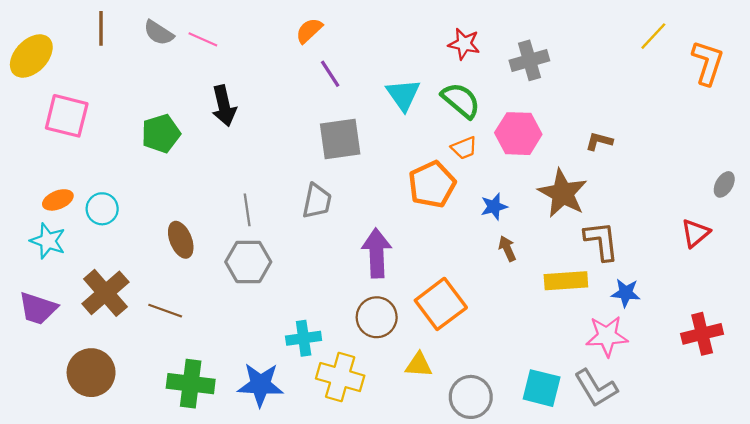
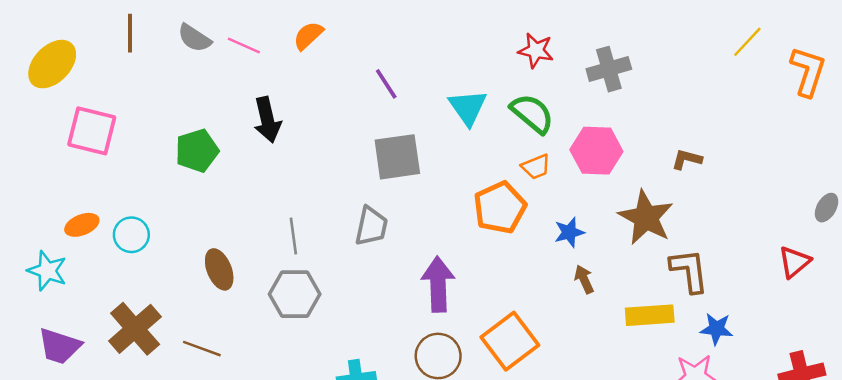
orange semicircle: (309, 31) -> (308, 36), moved
cyan star: (48, 241) -> (47, 271), moved

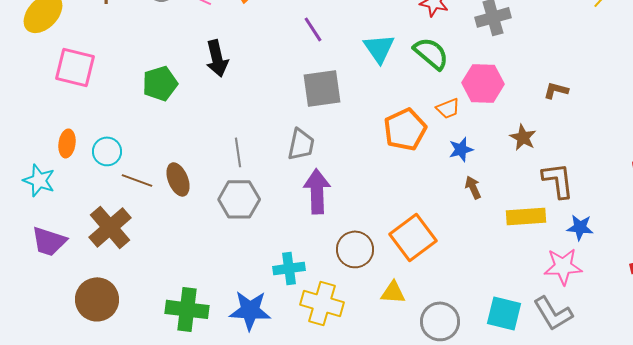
orange trapezoid: (536, 167) -> (448, 108), moved
brown star: (646, 217) -> (523, 137), size x0.6
orange ellipse: (82, 225) -> (67, 143), turned -60
purple arrow: (438, 284) -> (317, 191), moved
brown line: (202, 349) -> (137, 180), moved

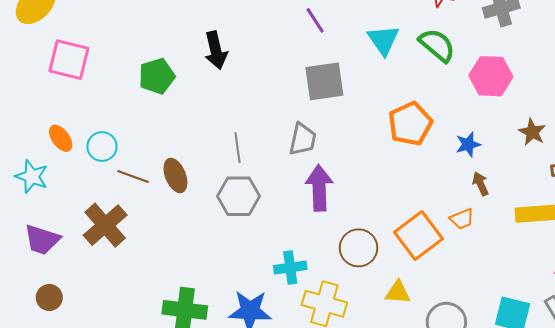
orange trapezoid: (448, 108) -> (462, 219), moved
orange ellipse: (67, 143) -> (61, 138), turned -44
brown circle: (97, 299) -> (49, 298), moved, size x0.6

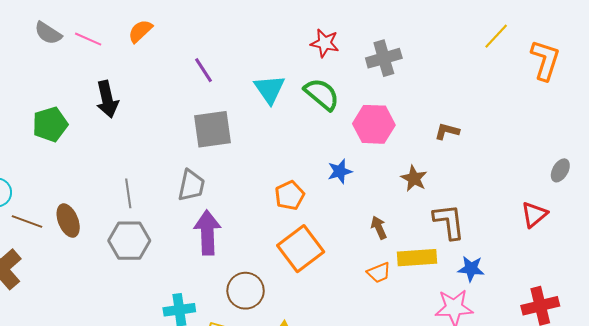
orange pentagon: (410, 124) -> (290, 195), moved, size x0.7
blue star: (468, 144) -> (340, 171), moved
brown arrow: (481, 184) -> (379, 228), moved
orange trapezoid: (462, 219) -> (379, 273), moved
orange square: (418, 235) -> (301, 249), moved

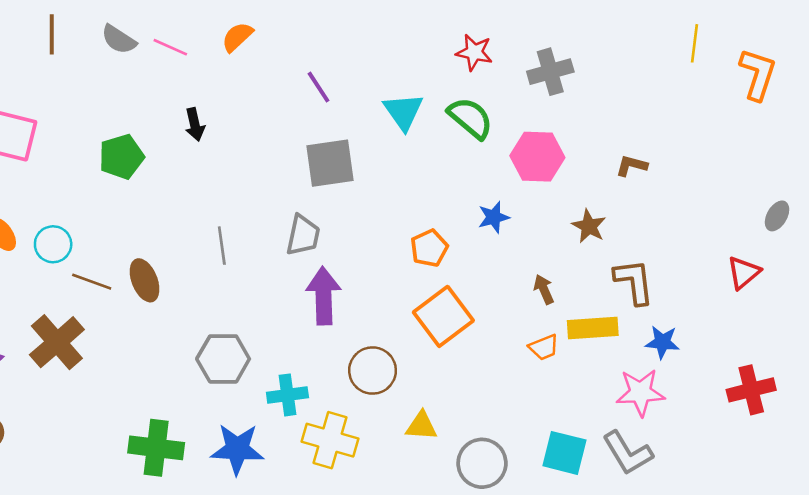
yellow line: (496, 36) -> (695, 43), turned -36
black arrow: (107, 99) -> (195, 124), size x0.7
gray hexagon: (129, 241) -> (223, 359), moved

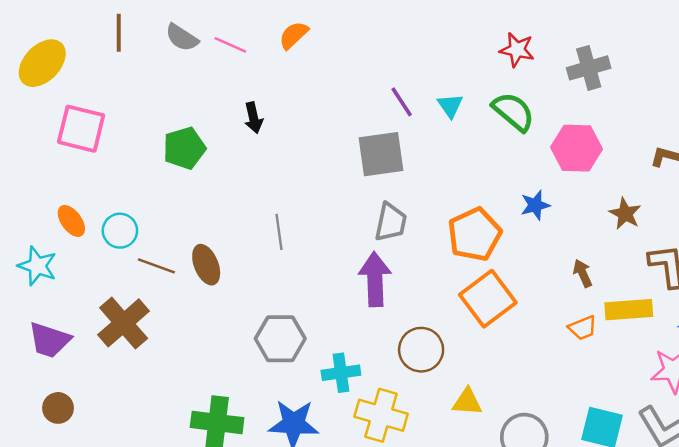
purple line: (318, 87) -> (402, 102), moved
cyan triangle: (403, 112) -> (450, 106), size x0.7
gray trapezoid: (303, 235) -> (391, 222), moved
orange pentagon: (429, 248) -> (475, 234), size x1.5

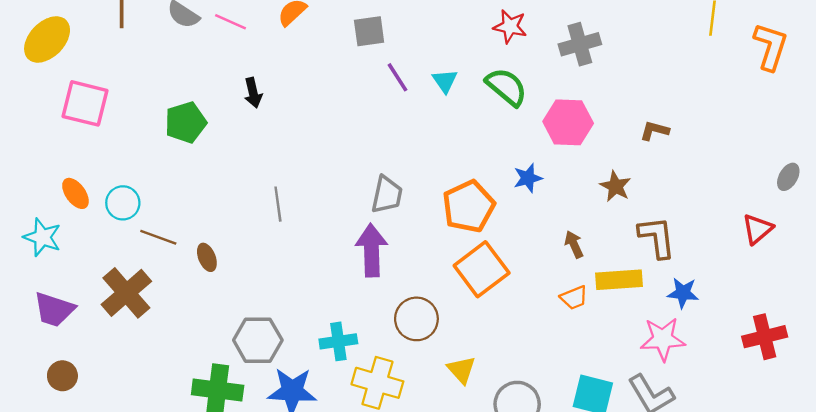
gray square: (381, 154) -> (369, 31), moved, size x0.7
brown ellipse: (206, 265) -> (207, 257), moved, size x0.7
gray hexagon: (280, 339) -> (258, 340), moved
yellow triangle: (467, 402) -> (461, 370), turned 44

